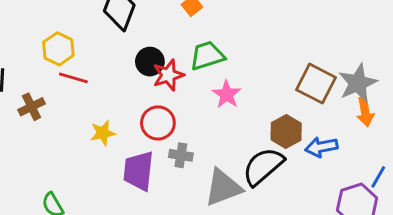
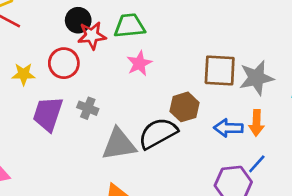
brown square: (316, 84) -> (220, 70), turned -36
orange arrow: (365, 112) -> (256, 123), moved
red circle: (158, 123) -> (64, 63), moved
blue arrow: (321, 147) -> (228, 128), moved

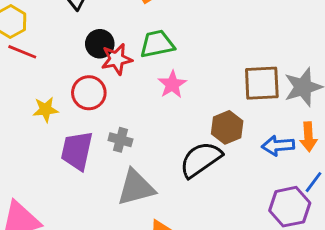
gray triangle: (119, 144) -> (136, 188), moved

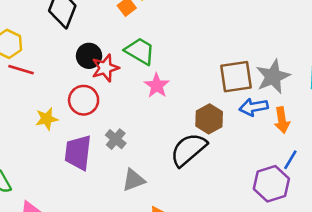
green trapezoid: (157, 44) -> (140, 51), turned 48
gray cross: (120, 140) -> (116, 139), turned 30
blue arrow: (278, 146) -> (254, 107), moved
gray triangle: (136, 188) -> (134, 180), size x0.7

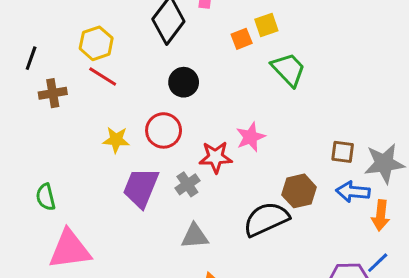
green trapezoid: (140, 51) -> (288, 69), moved
red star: (105, 68) -> (216, 157), moved
brown square: (236, 77) -> (343, 152), size x0.6

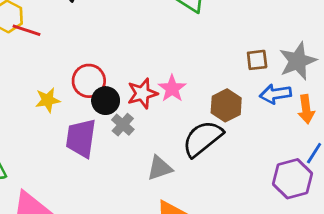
red line: (103, 76) -> (27, 30), moved
black circle: (184, 82) -> (106, 101), moved
pink star: (251, 137) -> (172, 89), moved
gray triangle: (195, 236) -> (160, 168), moved

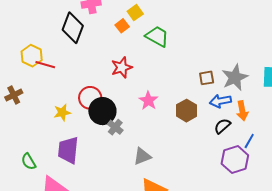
red star: (142, 93) -> (122, 67), moved
black circle: (106, 101) -> (102, 111), size x1.4
purple trapezoid: (81, 138) -> (68, 150), moved
black semicircle: (203, 139) -> (222, 126), moved, size x0.6

